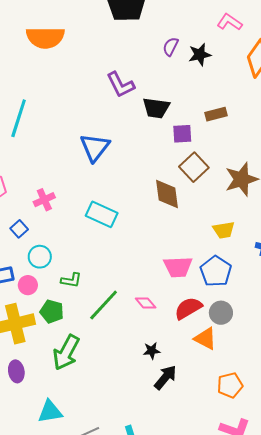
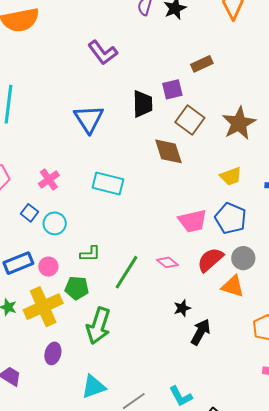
black trapezoid: (156, 108) -> (143, 104), moved, turned -88
cyan circle: (40, 257) -> (55, 223), moved
purple ellipse: (16, 371) -> (53, 353), turned 35

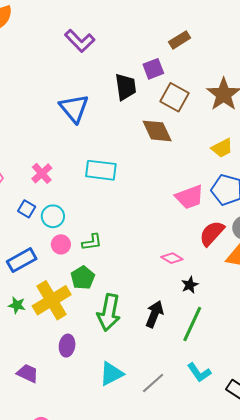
pink diamond: (167, 262) -> (172, 258), moved
pink circle: (48, 267) -> (61, 244), moved
green line: (127, 272) -> (192, 324), moved
green pentagon: (77, 288) -> (83, 278), turned -30
black arrow: (201, 332) -> (155, 314), moved

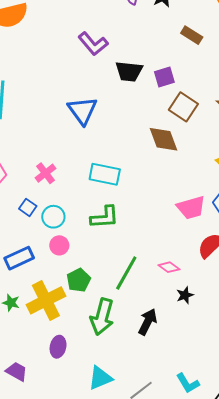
brown rectangle: (180, 40) -> (192, 35), moved, turned 60
black trapezoid: (126, 87) -> (129, 71), moved, turned 100
green L-shape: (92, 242) -> (105, 217), moved, size x1.4
green line: (192, 324) -> (126, 273), moved

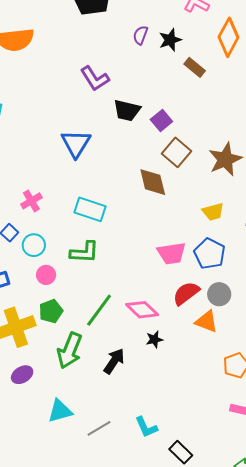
brown rectangle: (192, 35) -> (195, 67), moved
purple square: (164, 77) -> (161, 120), turned -30
pink circle: (59, 245) -> (46, 275), moved
pink diamond: (169, 267) -> (142, 310), size x1.5
purple ellipse: (58, 347) -> (22, 375), turned 40

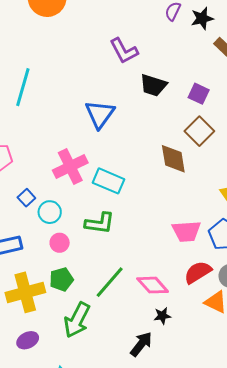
purple square: (161, 120) -> (199, 94), moved, turned -30
pink cross: (31, 201) -> (70, 166), moved, size x1.6
black arrow: (114, 361) -> (141, 344), moved

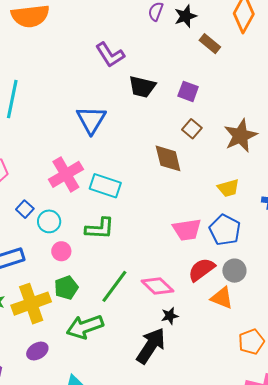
brown square: (199, 131) -> (192, 129), size x0.7
green arrow: (77, 320) -> (85, 327), turned 48
black arrow: (141, 344) -> (151, 346), size x1.4

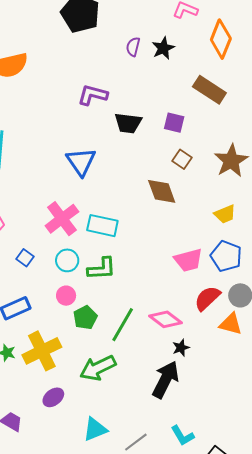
brown rectangle: (210, 44) -> (209, 90), moved, size x1.5
purple L-shape: (110, 55) -> (93, 95), turned 144
cyan circle: (49, 221) -> (67, 260), moved
green pentagon: (66, 288) -> (85, 318), moved

